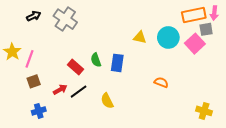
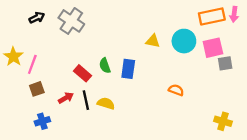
gray square: (206, 29) -> (225, 63), moved
pink square: (195, 44) -> (213, 48), turned 30
black line: (79, 92) -> (86, 100), turned -66
yellow semicircle: (107, 101) -> (106, 103), moved, turned 133

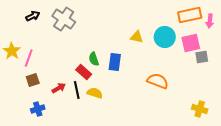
pink arrow: (234, 14) -> (210, 21), moved
red rectangle: (83, 73) -> (84, 72), moved
orange semicircle: (176, 90) -> (158, 81), size x1.5

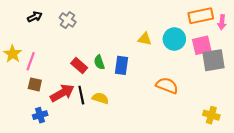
gray cross: (64, 19) -> (68, 20), size x0.7
gray square: (202, 57) -> (213, 60), size x1.6
red rectangle: (84, 72) -> (79, 65), moved
brown square: (33, 80) -> (35, 84), turned 32
red arrow: (59, 88) -> (62, 93), size x1.6

